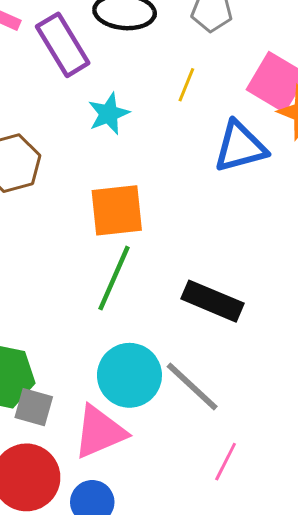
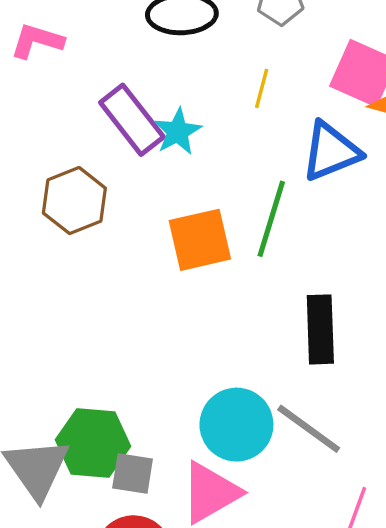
purple rectangle: (63, 45) -> (132, 120), moved
green line: (114, 278) -> (271, 219), moved
black rectangle: (212, 301) -> (320, 329), turned 72

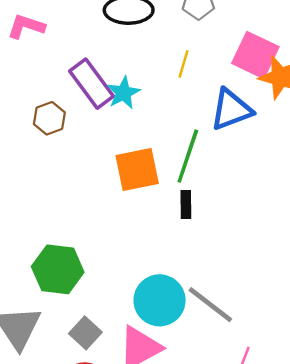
brown hexagon: (74, 201) -> (49, 118), moved, size x0.7
black rectangle: (320, 329) -> (186, 204), moved, size x0.6
green hexagon: (93, 443) -> (58, 269), moved
gray square: (133, 473) -> (85, 333), turned 32

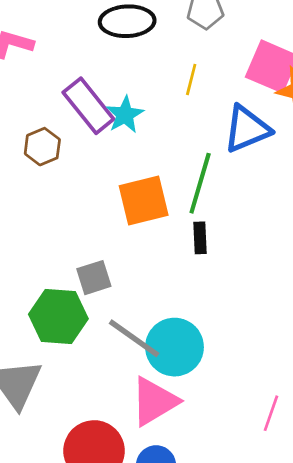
gray line: (210, 305) -> (134, 338), moved
gray square: (85, 333) -> (94, 278), moved, turned 32

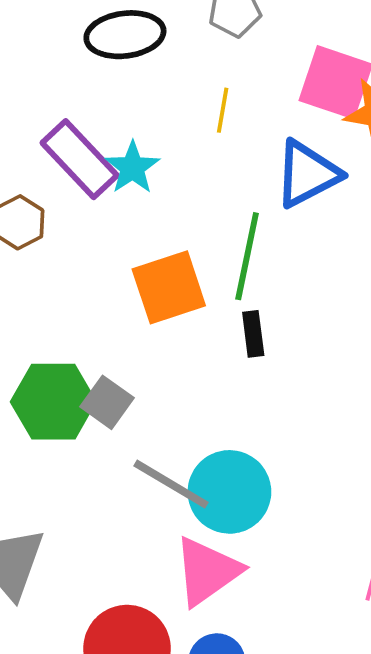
gray square: (94, 278) -> (107, 402), turned -32
green hexagon: (58, 317) -> (53, 402), moved

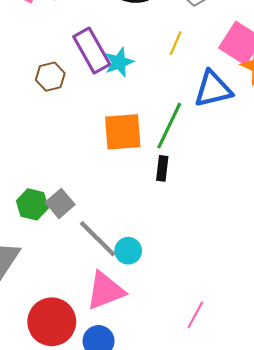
green hexagon: (53, 402) -> (32, 204), moved, size x0.7
gray square: (107, 402) -> (60, 203), moved
cyan circle: (229, 492) -> (128, 251), size x0.6

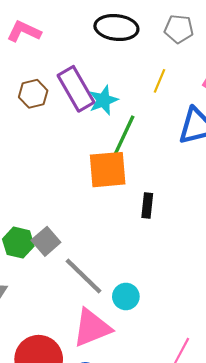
brown hexagon: (50, 77) -> (33, 94), moved
green line: (169, 126) -> (123, 138), moved
cyan circle: (128, 251) -> (126, 296), moved

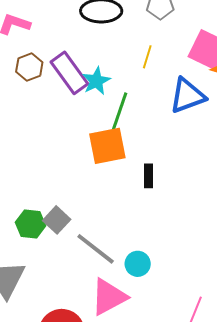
brown hexagon: (33, 94) -> (29, 67), moved

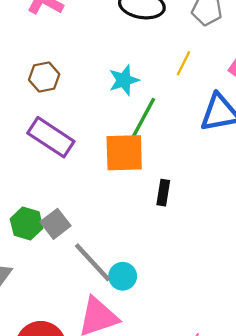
brown hexagon: (29, 67) -> (44, 77), moved
purple rectangle: (69, 73) -> (51, 137), moved, turned -30
cyan circle: (138, 264) -> (123, 276), moved

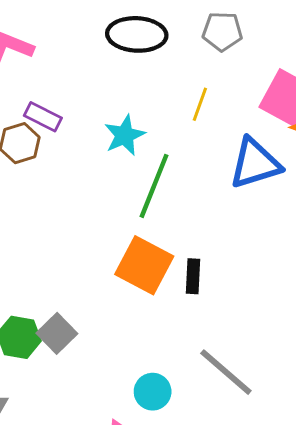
purple rectangle: (51, 137) -> (43, 117), moved, size x0.6
orange square: (124, 153) -> (144, 265), moved, turned 36
gray line: (93, 262) -> (226, 372), moved

